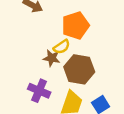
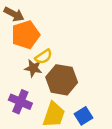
orange pentagon: (75, 25) -> (26, 35), moved

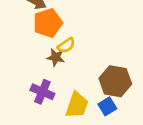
brown hexagon: (62, 80) -> (115, 81), moved

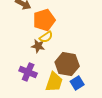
orange pentagon: (48, 23) -> (44, 20), moved
brown hexagon: (115, 81) -> (67, 64), moved

